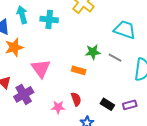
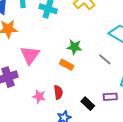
green star: (93, 52) -> (74, 47), moved
purple rectangle: (130, 105) -> (110, 97), moved

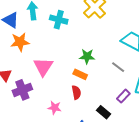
red semicircle: (58, 92) -> (76, 92), moved
purple rectangle: (110, 97) -> (123, 96), moved, turned -40

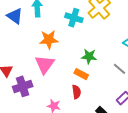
cyan cross: (59, 20) -> (74, 18), moved
orange star: (20, 42) -> (49, 40), moved

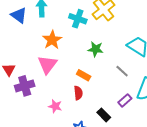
orange star: (49, 40) -> (52, 40), turned -30
green star: (89, 56) -> (96, 49), moved

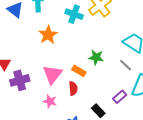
green star: (96, 49) -> (96, 57), moved
pink triangle: (47, 65) -> (52, 74), moved
gray line: (122, 71) -> (126, 65), moved

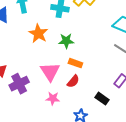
green star: (96, 57) -> (66, 41), moved
red semicircle: (73, 88) -> (73, 81), turned 56

